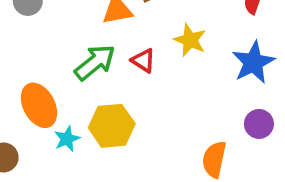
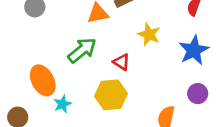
red triangle: (143, 61) -> (122, 62), moved
yellow hexagon: (112, 126) -> (111, 95), moved

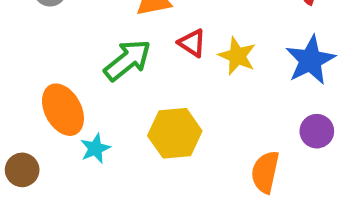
yellow star: (149, 34) -> (237, 56), moved
red triangle: (122, 62) -> (192, 43), moved

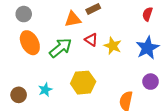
orange ellipse: (63, 110) -> (30, 43), moved
brown circle: (22, 170) -> (19, 95), moved

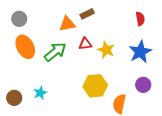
red semicircle: (147, 14) -> (140, 19), turned 152
red triangle: (91, 40) -> (85, 44), turned -40
yellow hexagon: (83, 83) -> (95, 86), moved

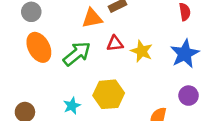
yellow hexagon: (95, 86) -> (109, 94), moved
cyan star: (40, 93) -> (72, 106), moved

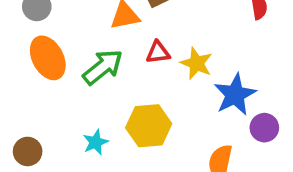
blue star: (185, 54) -> (235, 95), moved

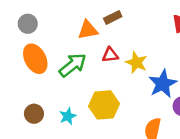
brown circle: (28, 151) -> (34, 114), moved

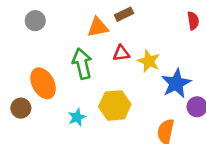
orange ellipse: (35, 59) -> (43, 83), moved
green arrow: (73, 65) -> (82, 64), turned -64
brown circle: (34, 114) -> (21, 108), moved

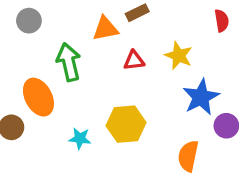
yellow star: (149, 61) -> (179, 56), moved
green arrow: (82, 64) -> (69, 62), moved
cyan star: (77, 117) -> (80, 138), turned 30

